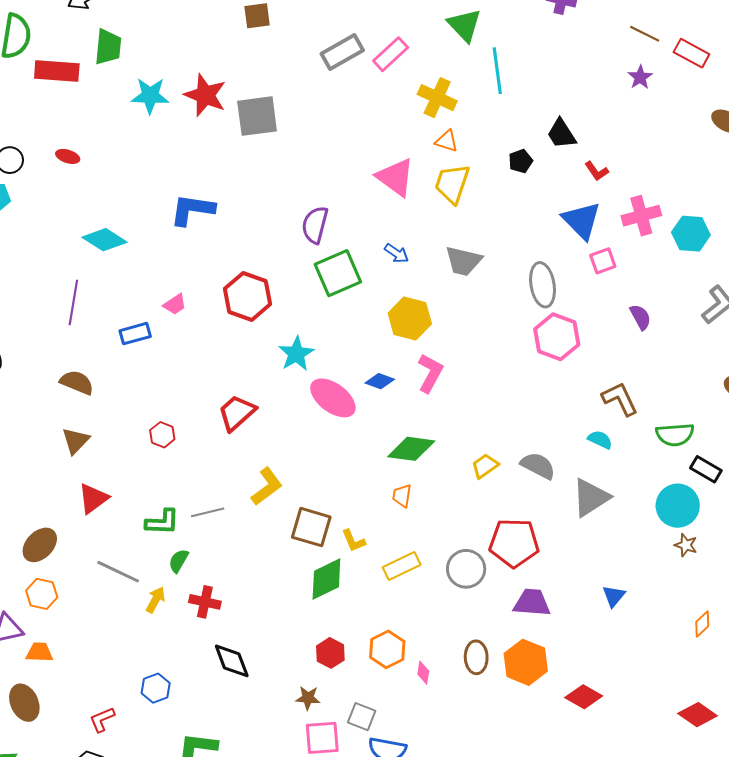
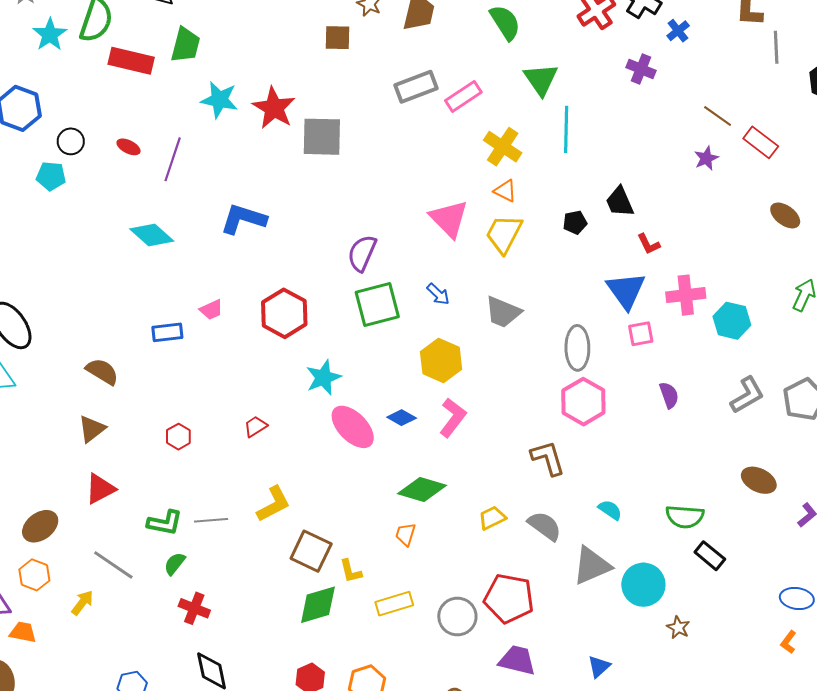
purple line: (73, 302) -> (173, 159), moved
brown L-shape: (620, 399) -> (548, 458), moved
red trapezoid: (237, 413) -> (255, 426), size x0.6
cyan circle: (678, 506) -> (643, 585), moved
yellow arrow: (156, 600) -> (82, 603), moved

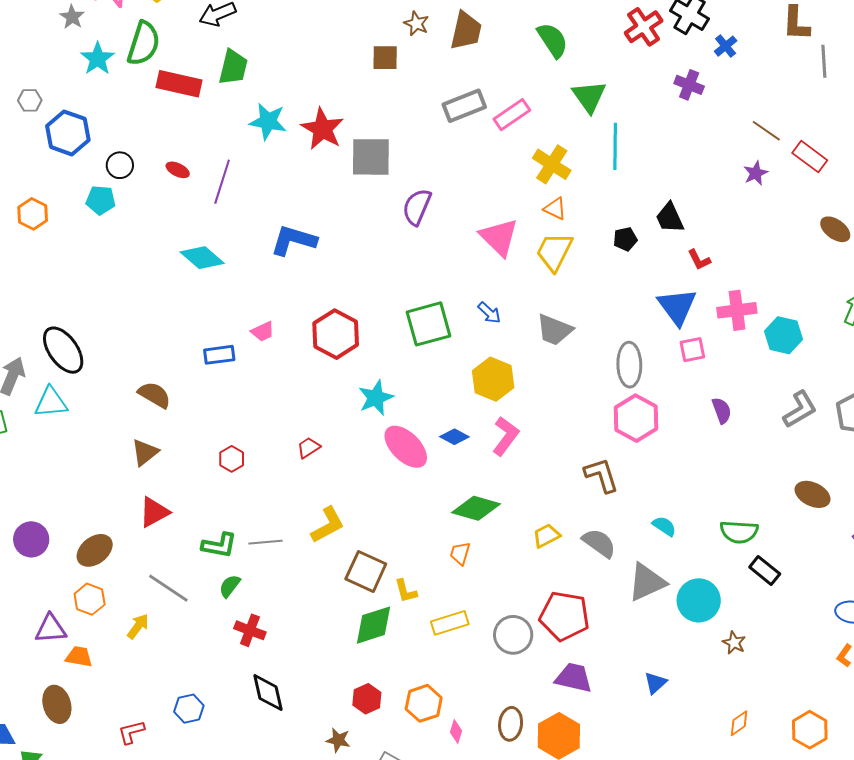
purple semicircle: (362, 253) -> (417, 207), moved

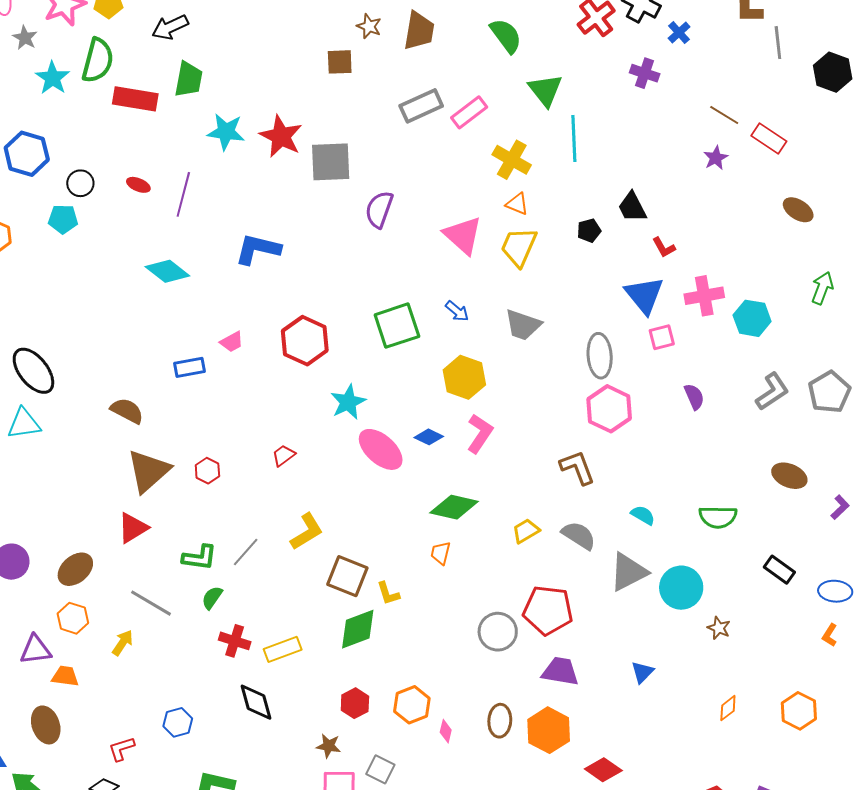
brown triangle: (145, 452) -> (148, 471), moved, size x1.6
gray line: (265, 542) -> (246, 552), turned -40
black rectangle: (765, 571) -> (779, 570), moved
yellow rectangle: (450, 623) -> (283, 649), moved

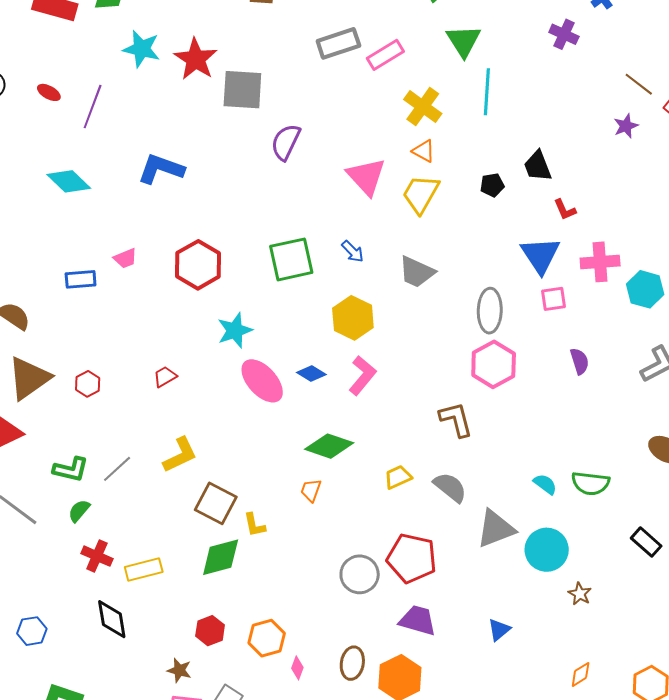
cyan semicircle: (643, 515) -> (545, 484), moved

